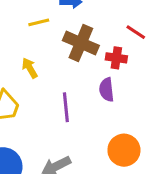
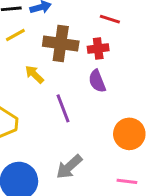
yellow arrow: (30, 68) -> (34, 74), moved

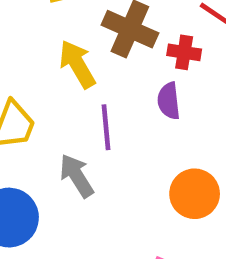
yellow arrow: (34, 74) -> (77, 64), size x1.5
gray arrow: (69, 167) -> (77, 176), moved, turned 84

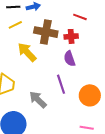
purple line: (106, 127) -> (61, 84), moved

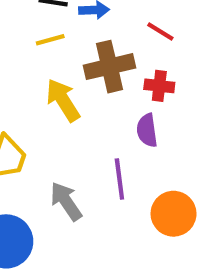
red line: (80, 17) -> (160, 32), moved
brown cross: (46, 32) -> (109, 67), turned -35

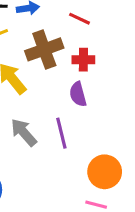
gray arrow: (66, 201) -> (24, 132), moved
orange circle: (174, 214) -> (105, 172), moved

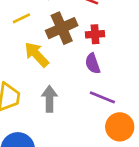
gray arrow: (24, 132) -> (49, 99), turned 45
purple line: (61, 133) -> (102, 97), moved, turned -50

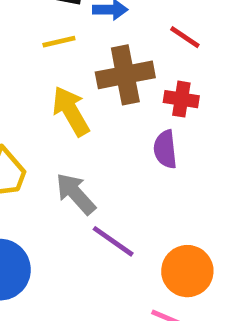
purple line: (102, 97) -> (113, 241), moved
gray arrow: (49, 99) -> (76, 194), turned -55

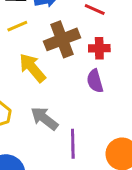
purple line: (113, 241) -> (73, 144), turned 64

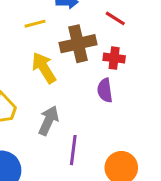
gray arrow: (44, 118) -> (49, 120), turned 68

